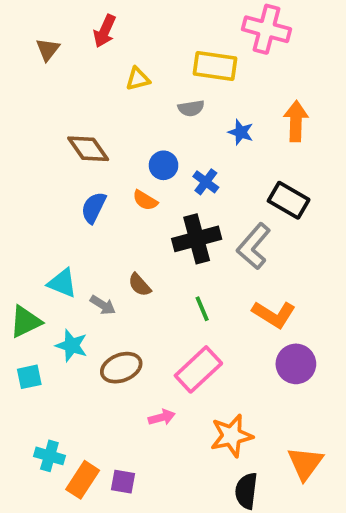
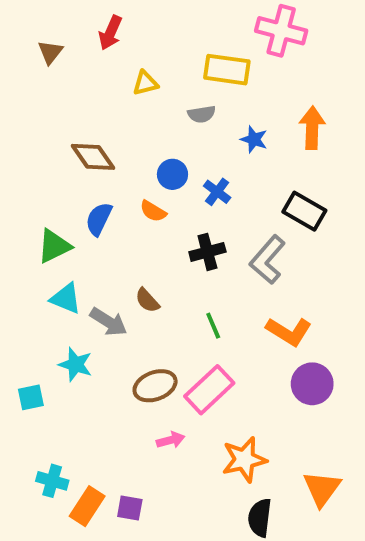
black cross: (197, 239) -> (207, 252), size x0.7
gray arrow: (103, 305) -> (108, 322), size x1.4
green triangle: (26, 322) -> (54, 246), moved
brown ellipse: (121, 368) -> (155, 386), moved

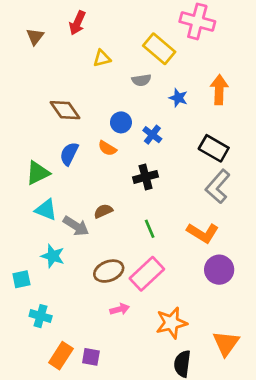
yellow rectangle: (227, 70) -> (159, 49), turned 32
gray L-shape: (268, 260) -> (218, 186), moved
brown semicircle: (147, 300) -> (103, 211), turned 108
cyan cross: (52, 481) -> (41, 316), moved

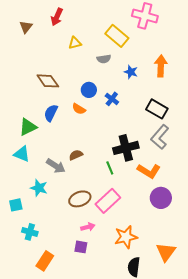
black cross: (146, 177) -> (126, 148), moved, size x1.4
cyan triangle: (46, 210) -> (22, 154), moved
purple square: (91, 357) -> (81, 247), moved

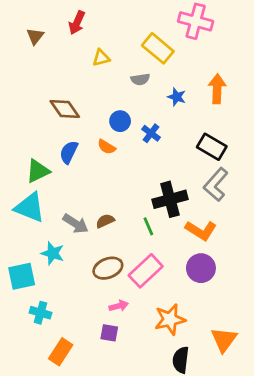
cyan triangle: (22, 154) -> (30, 207), size x1.4
brown semicircle: (76, 155) -> (105, 221), moved
purple circle: (161, 198) -> (201, 268), moved
cyan square: (16, 205) -> (22, 276), size x1.5

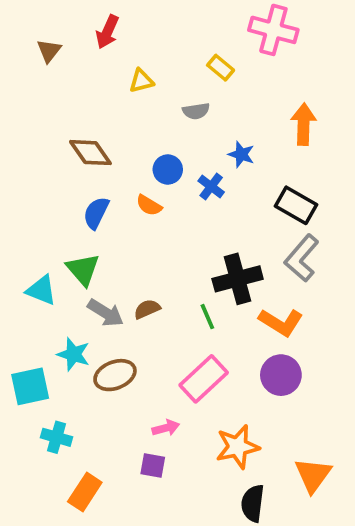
yellow rectangle: (158, 48) -> (221, 68), size x0.6
blue star: (177, 97) -> (241, 154), moved
green triangle: (38, 171) -> (83, 269), moved, turned -45
cyan triangle: (30, 207) -> (41, 290), size x0.7
brown ellipse: (108, 268) -> (115, 375), moved

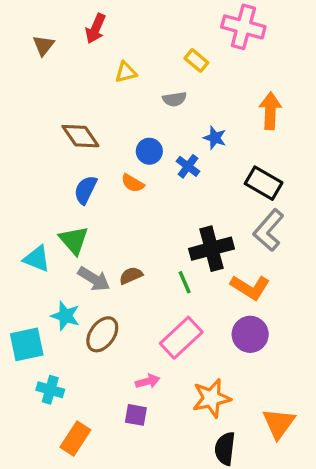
brown ellipse: (115, 375) -> (102, 334), turned -33

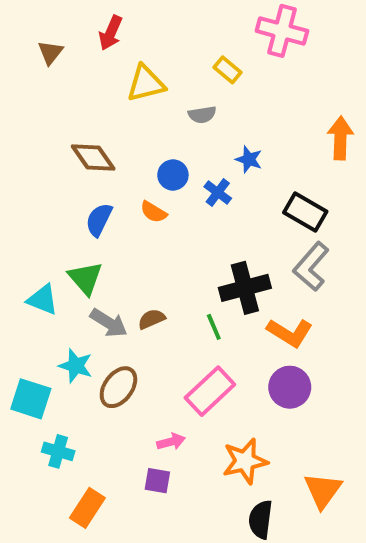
yellow triangle: (126, 72) -> (146, 83), size x1.5
orange arrow: (270, 111) -> (340, 138), moved
cyan square: (27, 344) -> (31, 399), turned 30

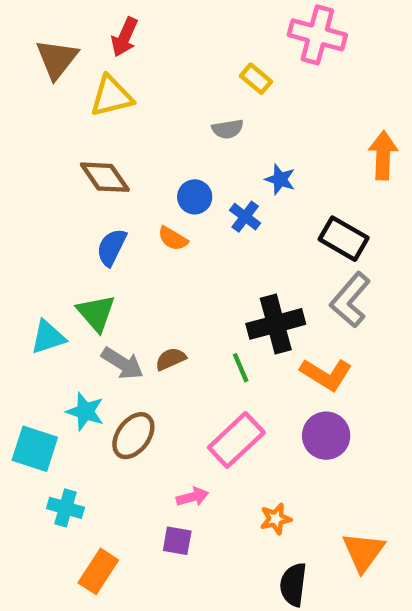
brown triangle: (50, 52) -> (57, 59), size x1.5
yellow triangle: (146, 83) -> (111, 96), moved
cyan triangle: (43, 300) -> (48, 337), turned -40
orange star: (245, 461) -> (276, 519), size x0.6

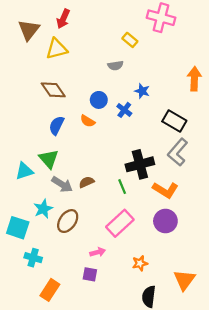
cyan star: (85, 412) -> (43, 209), turned 30

